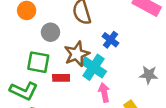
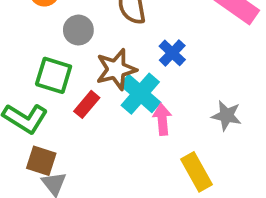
red rectangle: (61, 78) -> (87, 104), turned -56
pink arrow: (104, 93) -> (162, 119), moved

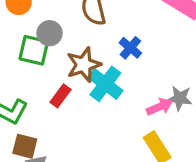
green square: (54, 75) -> (34, 50), moved
pink arrow: (162, 119) -> (160, 107), moved, turned 75

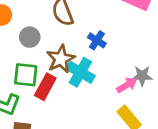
green square: (34, 50) -> (26, 75), moved
red rectangle: (60, 96) -> (45, 87), size x1.4

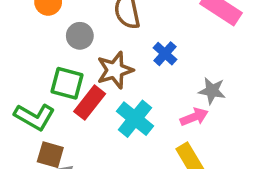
cyan cross: (80, 72) -> (135, 119), moved
gray star: (142, 76) -> (212, 91), moved

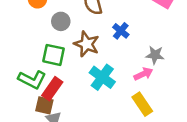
brown star: (115, 70) -> (87, 44), turned -30
red rectangle: (90, 103) -> (52, 89), moved

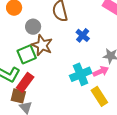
brown star: (87, 44) -> (42, 45), moved
green square: (54, 55) -> (27, 54), turned -36
cyan cross: (102, 77) -> (81, 74), moved, turned 30

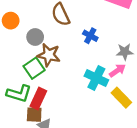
cyan cross: (81, 74) -> (96, 78), turned -30

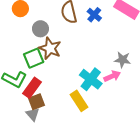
blue cross: (90, 36) -> (94, 15), moved
yellow rectangle: (121, 98) -> (79, 101), moved
brown square: (34, 115) -> (37, 102), moved, turned -35

